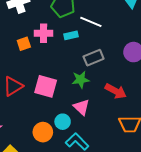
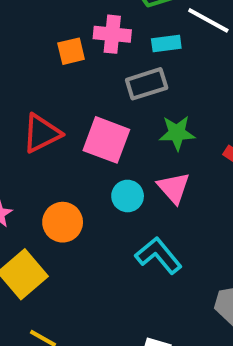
gray rectangle: (94, 58) -> (147, 84), moved
cyan circle: (63, 122) -> (128, 196), moved
orange circle: (43, 132) -> (63, 222), moved

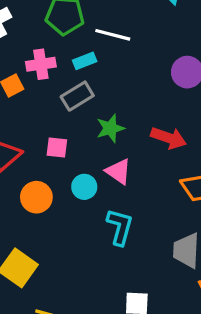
pink square: (106, 140) -> (57, 147), size x0.6
orange circle: (63, 222) -> (36, 197), moved
cyan L-shape: (159, 255) -> (120, 227), turned 69

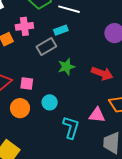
cyan rectangle: (85, 61) -> (61, 30), moved
pink square: (57, 147) -> (27, 83), moved
pink triangle: (118, 171) -> (97, 115), moved, turned -30

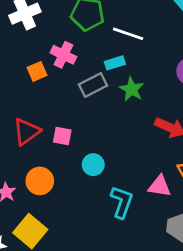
pink cross: (24, 26) -> (63, 55), turned 30
green star: (66, 67) -> (132, 89), moved, turned -30
orange circle: (20, 108) -> (40, 181), moved

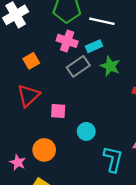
pink cross: (63, 55) -> (67, 41), moved
red triangle: (26, 132) -> (28, 96), moved

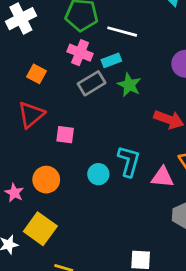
orange square: (31, 61) -> (36, 74), turned -35
cyan circle: (86, 131) -> (98, 174), moved
cyan L-shape: (113, 159) -> (129, 161), moved

